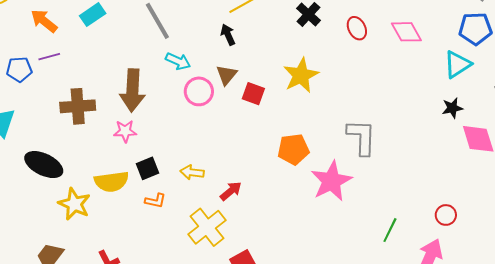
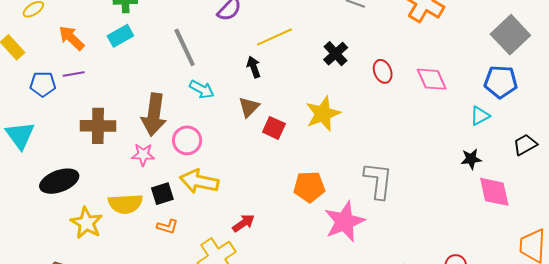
cyan triangle: (457, 64) -> (480, 116), size x0.7
pink circle: (199, 91) -> (187, 140), moved
black ellipse: (44, 165) -> (59, 181), turned -51
yellow arrow: (192, 172) -> (199, 181), moved, size x1.6

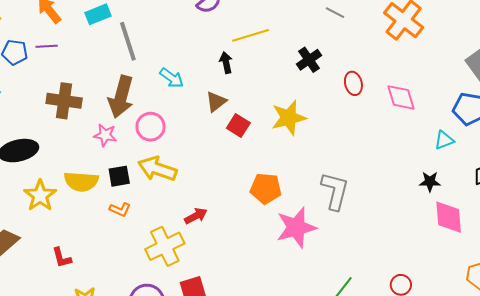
gray line: (185, 47) -> (128, 41), moved

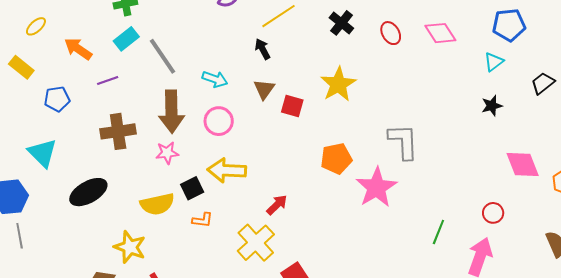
purple line: (47, 46) -> (108, 80), moved
pink circle: (151, 127) -> (219, 121), moved
yellow star: (40, 196) -> (130, 247), moved
pink diamond: (449, 217) -> (523, 165), moved

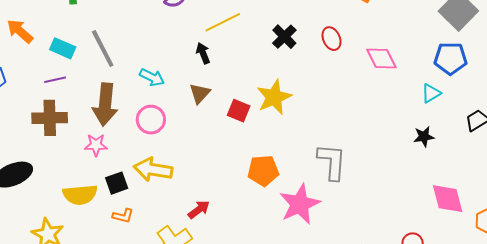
red ellipse: (391, 33) -> (332, 39), moved
cyan rectangle: (126, 39) -> (63, 48), moved, turned 55
purple line: (108, 80) -> (55, 80), moved
red square: (292, 106) -> (239, 111), moved

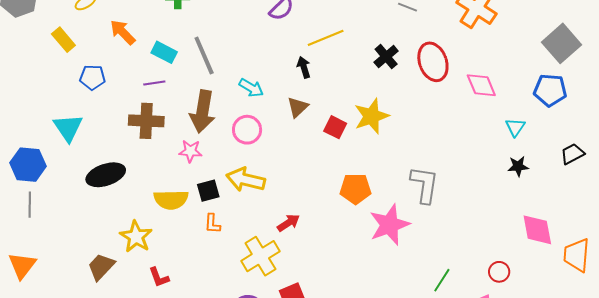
red ellipse: (332, 39) -> (433, 62), size x1.6
cyan triangle: (431, 93) -> (515, 127), moved, turned -30
orange L-shape: (123, 216) -> (212, 224), turned 75

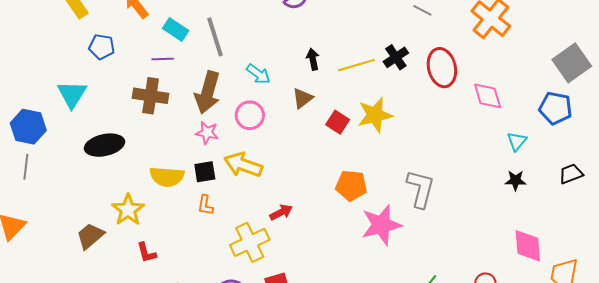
yellow line: (326, 38) -> (356, 65), moved
pink star: (190, 151) -> (207, 133), moved

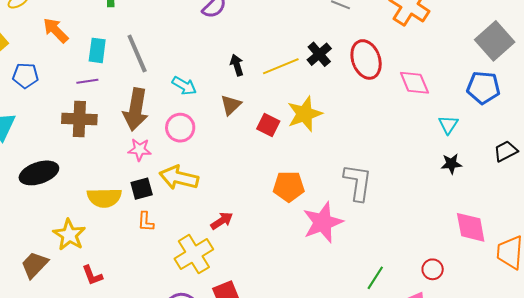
cyan rectangle: (176, 30) -> (97, 50), turned 70

